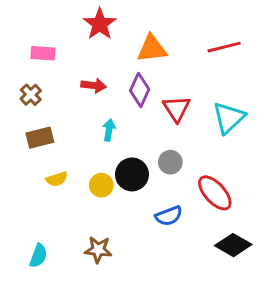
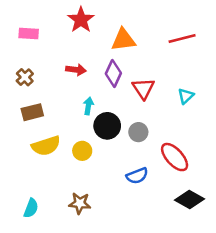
pink rectangle: (43, 53) -> (29, 34), moved
cyan triangle: (229, 118) -> (186, 96), size x0.6
black circle: (132, 174) -> (107, 126), moved
yellow semicircle: (57, 179) -> (46, 146), size x1.6

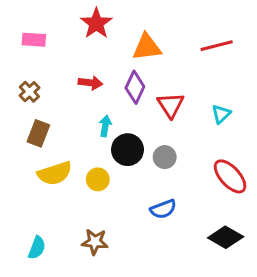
brown rectangle: (32, 112) -> (38, 133), turned -55
red ellipse: (175, 157) -> (230, 176), moved

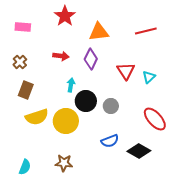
red triangle: (171, 105) -> (126, 71), moved
yellow circle: (98, 179) -> (66, 121), size x1.6
black diamond: (226, 237) -> (139, 151), moved

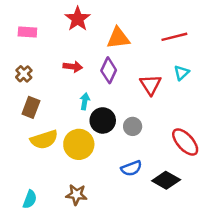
cyan triangle: (149, 77) -> (182, 73), moved

